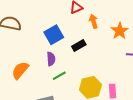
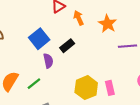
purple semicircle: (51, 59) -> (48, 61), moved
green line: (59, 76) -> (34, 84), moved

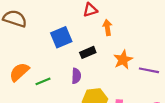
orange star: (108, 24) -> (123, 60), moved
purple semicircle: (48, 61) -> (76, 76), moved

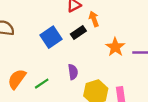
black rectangle: (88, 52) -> (78, 32), moved

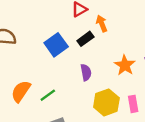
orange star: (115, 47) -> (125, 65), moved
purple semicircle: (73, 72) -> (86, 72), moved

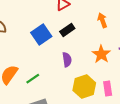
orange arrow: (102, 24) -> (102, 20), moved

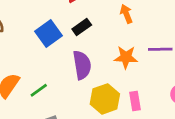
orange star: (101, 54) -> (126, 57), turned -30
purple semicircle: (67, 60) -> (82, 65), size x1.5

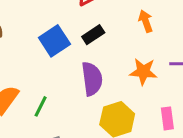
green line: (39, 90) -> (41, 106), turned -30
pink rectangle: (135, 101) -> (167, 118), moved

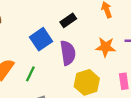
blue square: (54, 41) -> (41, 39), moved

